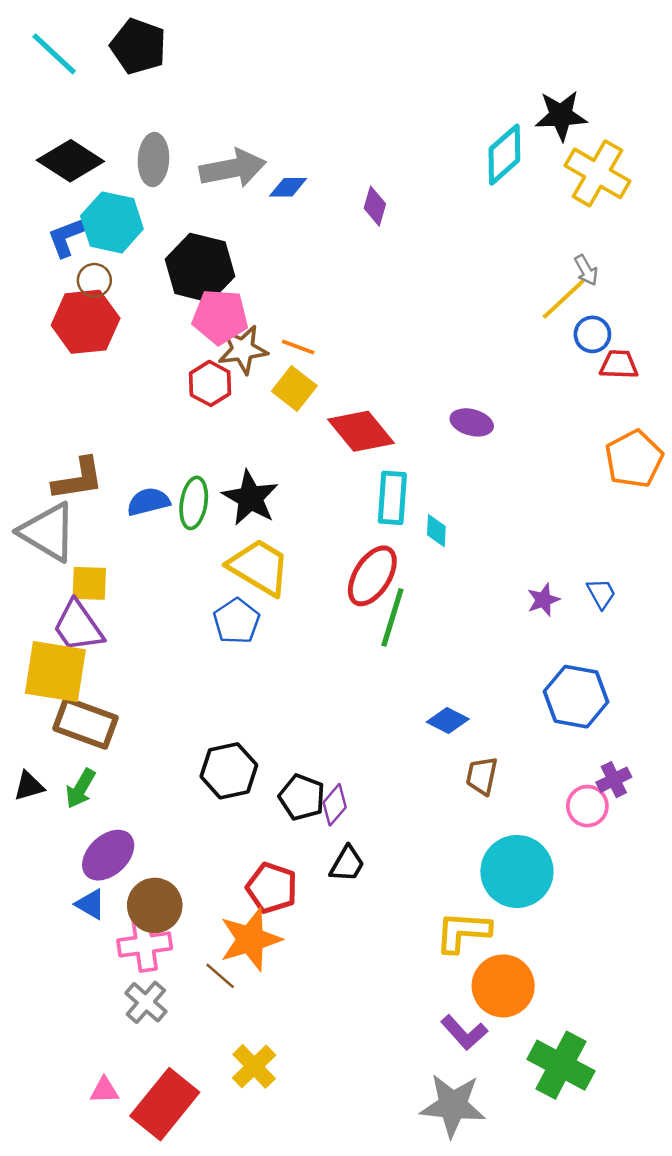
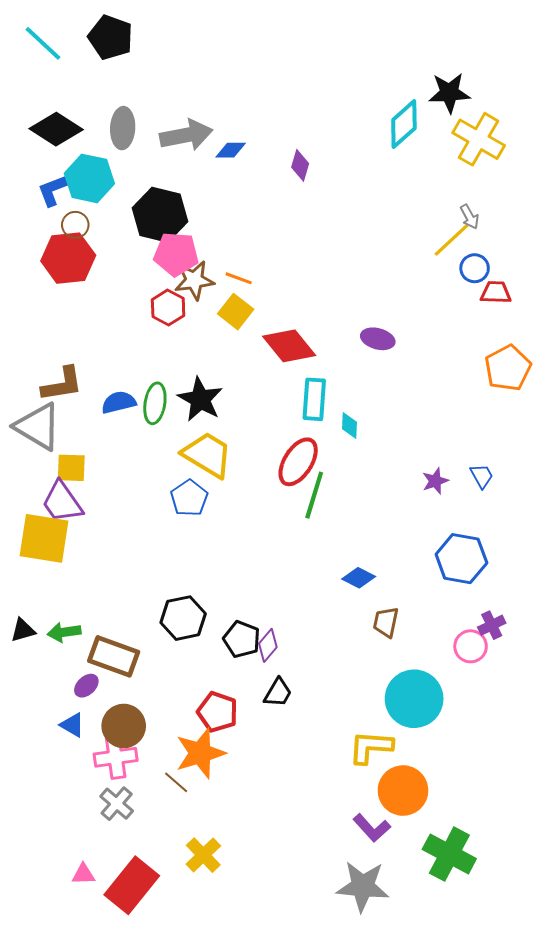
brown rectangle: (86, 723) -> (114, 656), moved
green arrow: (81, 788) -> (64, 632), turned 52
purple ellipse: (108, 855) -> (86, 686), size x0.6

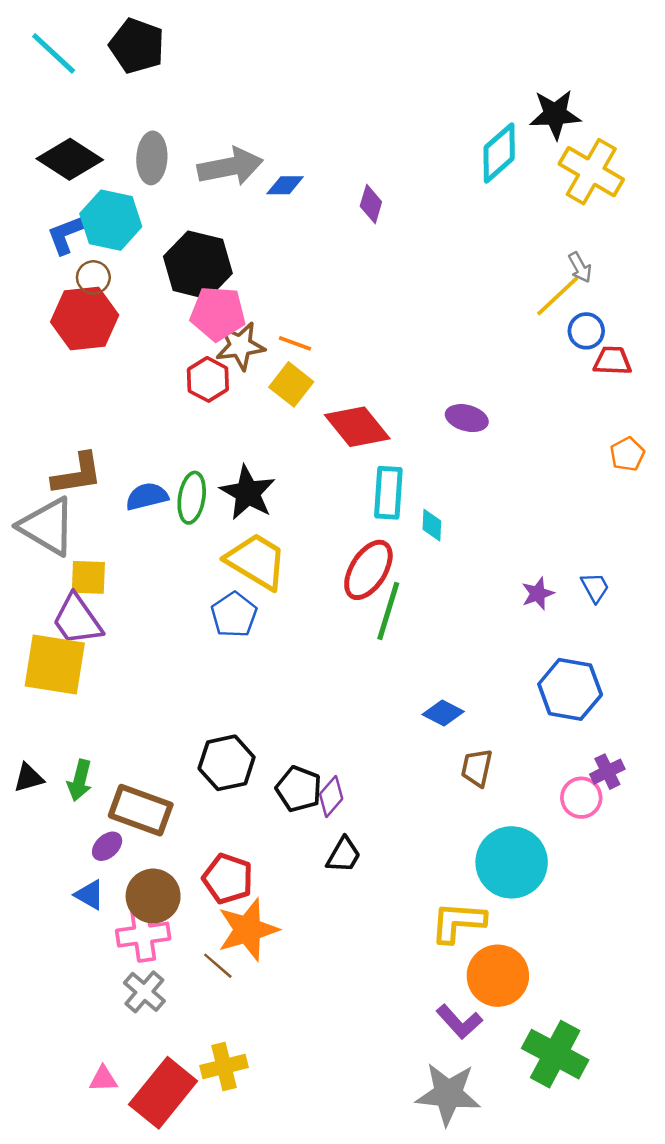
orange pentagon: (508, 368) -> (627, 454), size x0.6
green arrow: (64, 632) -> (80, 780), turned -68
red pentagon: (217, 712) -> (228, 879), moved
yellow cross: (203, 855) -> (224, 1067), moved, turned 30

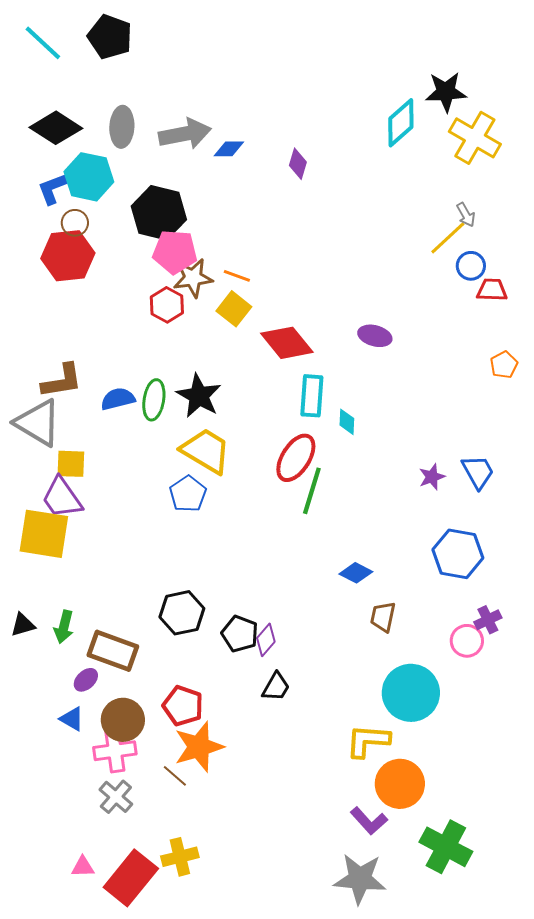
blue trapezoid: (595, 587) -> (478, 472), size x1.4

